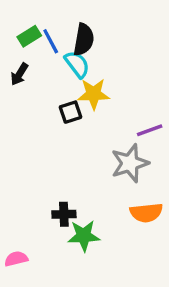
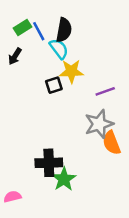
purple line: (150, 130) -> (105, 91), moved
orange semicircle: (146, 213) -> (112, 143), moved, turned 75
black cross: (64, 214) -> (49, 163), size x1.5
green star: (84, 236) -> (64, 179), turned -30

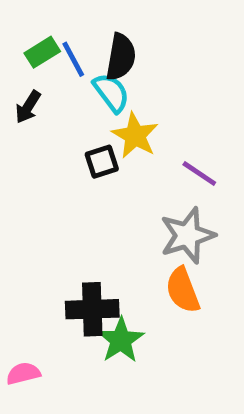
yellow star: (71, 71) -> (135, 135), turned 30
purple line: (105, 91) -> (199, 174), turned 54
orange semicircle: (112, 143) -> (183, 290), moved

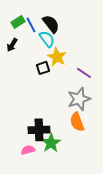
black semicircle: (121, 57) -> (51, 24), turned -48
pink semicircle: (23, 373) -> (28, 150), moved

